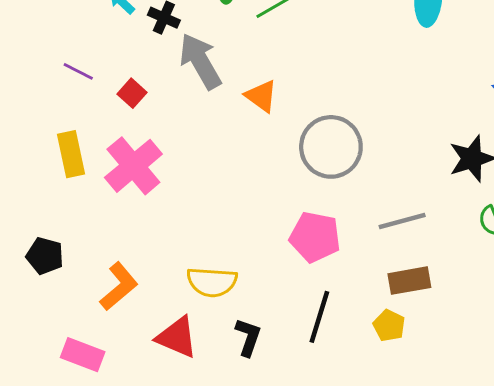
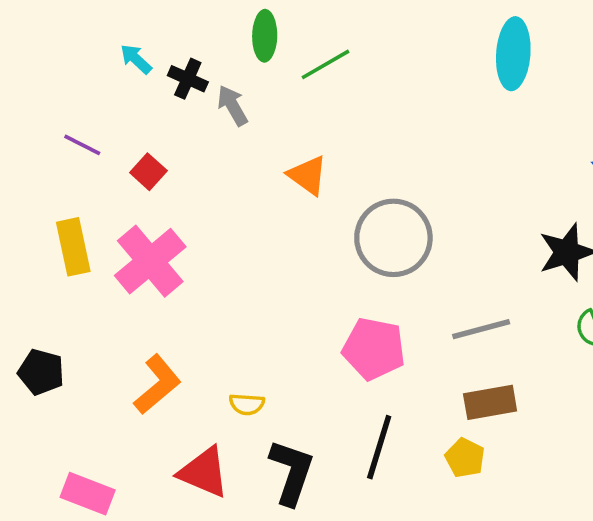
gray arrow: (200, 61) -> (232, 106), moved, size x0.6
yellow semicircle: (212, 282) -> (247, 404), size x0.6
orange L-shape: (119, 286) -> (157, 385), moved
black L-shape: (248, 337) -> (292, 472), size x1.4

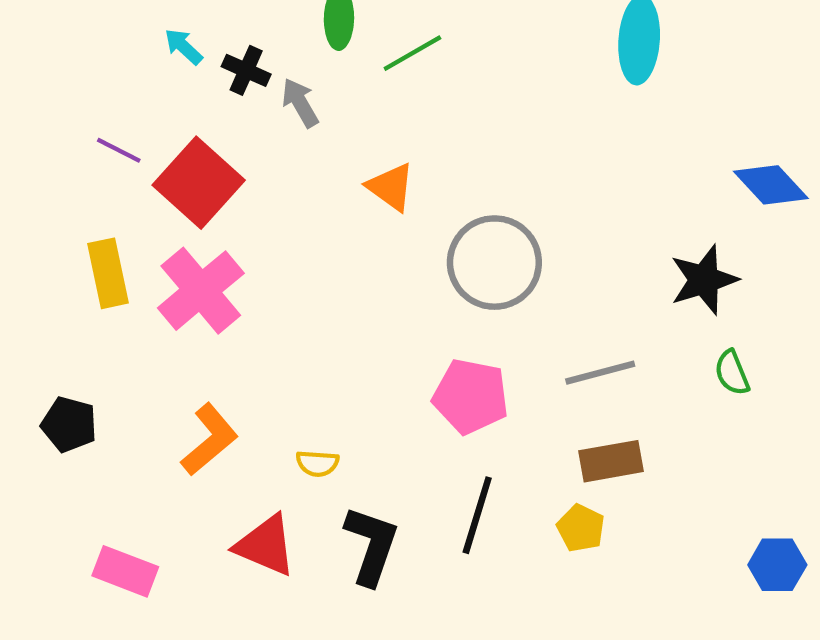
red square: (148, 172) -> (199, 183), size x2.0

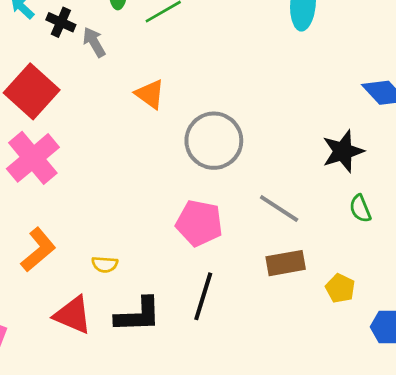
gray line: (600, 373) -> (279, 209), turned 48
yellow pentagon: (581, 528) -> (340, 288), moved
black L-shape: (371, 545) -> (138, 315), turned 69

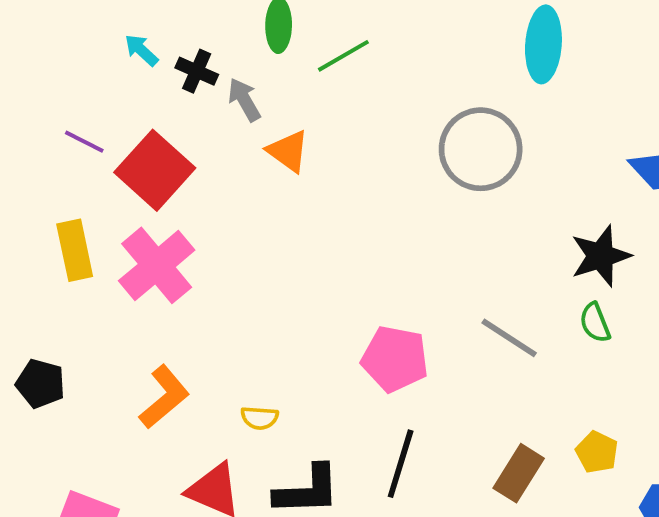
orange triangle: (150, 94) -> (288, 151), moved
gray circle: (214, 141) -> (481, 149), moved
green semicircle: (360, 209) -> (595, 323), moved
brown rectangle: (286, 263) -> (519, 473), moved, turned -48

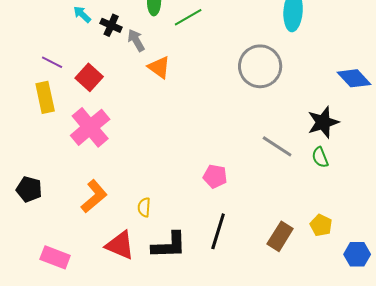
red square: (155, 170) -> (89, 77), size x0.7
yellow rectangle: (75, 250) -> (45, 97), moved
gray line: (509, 338) -> (277, 146), moved
pink pentagon: (395, 359) -> (215, 176), size x0.7
yellow semicircle: (260, 418) -> (144, 207), turned 90

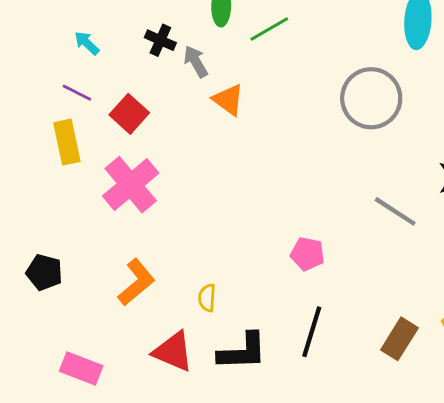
cyan arrow: (82, 14) -> (87, 43), moved

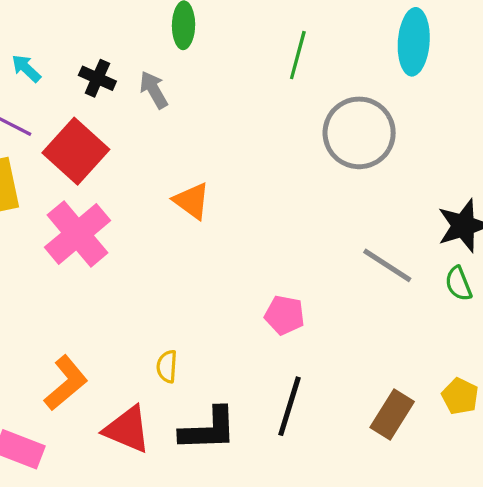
green line: (269, 29) -> (298, 55), moved, turned -45
black cross: (160, 40) -> (97, 78), moved
orange triangle: (228, 100) -> (192, 201), moved
red square: (129, 114) -> (76, 151), size x1.4
orange L-shape: (136, 282) -> (66, 383), moved

